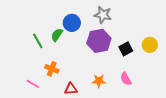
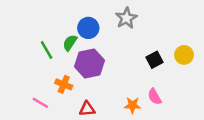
gray star: (103, 15) -> (126, 18), turned 30
purple hexagon: (99, 41) -> (90, 64), moved
orange star: (99, 81) -> (132, 105), moved

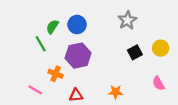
gray star: (126, 18) -> (127, 20), moved
green semicircle: (70, 43) -> (52, 27), moved
pink semicircle: (155, 97) -> (158, 83), moved

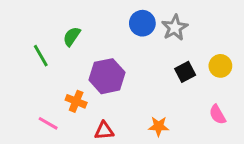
blue circle: (77, 25) -> (142, 23), moved
green line: (41, 44) -> (41, 56), moved

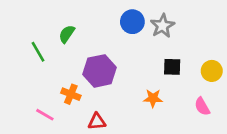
yellow circle: (220, 66) -> (212, 71), moved
black square: (185, 72) -> (172, 67), turned 30
orange star: (159, 126) -> (153, 98), moved

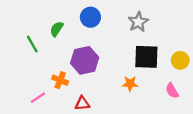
blue circle: (132, 22) -> (90, 17), moved
black square: (172, 67) -> (146, 57), size x1.6
pink line: (45, 115) -> (38, 98), turned -63

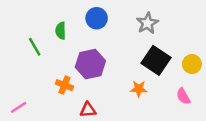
green semicircle: (57, 29) -> (61, 31), turned -35
black square: (146, 57) -> (156, 60), turned 32
pink line: (38, 98) -> (19, 107), moved

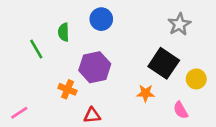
gray star: (147, 23) -> (179, 24), moved
yellow circle: (192, 64) -> (196, 79), moved
pink semicircle: (183, 96) -> (181, 110), moved

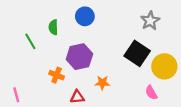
yellow circle: (196, 79) -> (164, 66), size x1.5
orange star: (145, 93) -> (102, 83), moved
pink line: (19, 113) -> (16, 95), turned -72

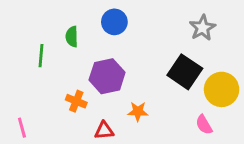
green line: (30, 41) -> (41, 56), turned 35

